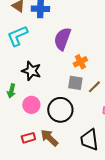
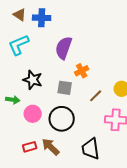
gray square: (75, 83) -> (65, 88), moved
green arrow: (11, 91) -> (13, 100), turned -96

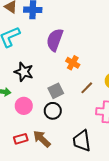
orange cross: (82, 71) -> (73, 63), turned -32
gray square: (65, 88) -> (56, 91), moved, turned -35
black circle: (62, 119) -> (53, 111), size x0.7

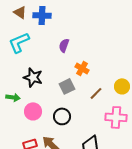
purple semicircle: (55, 40) -> (64, 45), size x0.6
gray square: (56, 91) -> (67, 86), moved

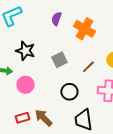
orange cross: (82, 68) -> (84, 29), moved, size x1.5
black circle: (62, 116) -> (69, 92), moved

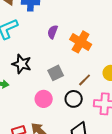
pink circle: (25, 85) -> (44, 99), moved
black circle: (69, 92) -> (74, 99), moved

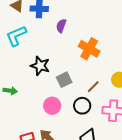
purple semicircle: (53, 32) -> (61, 26), moved
black star: (22, 64) -> (40, 66), moved

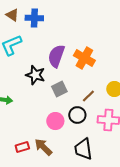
purple semicircle: (61, 26) -> (56, 56), moved, size x1.6
pink circle: (52, 106) -> (55, 121), moved

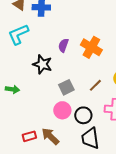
purple semicircle: (56, 56) -> (63, 45), size x0.6
gray square: (59, 89) -> (66, 87), moved
black circle: (77, 115) -> (83, 115), moved

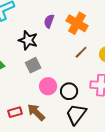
brown line: (95, 85) -> (81, 52), moved
gray square: (66, 87) -> (33, 65), moved
black trapezoid: (90, 138) -> (76, 114), turned 45

